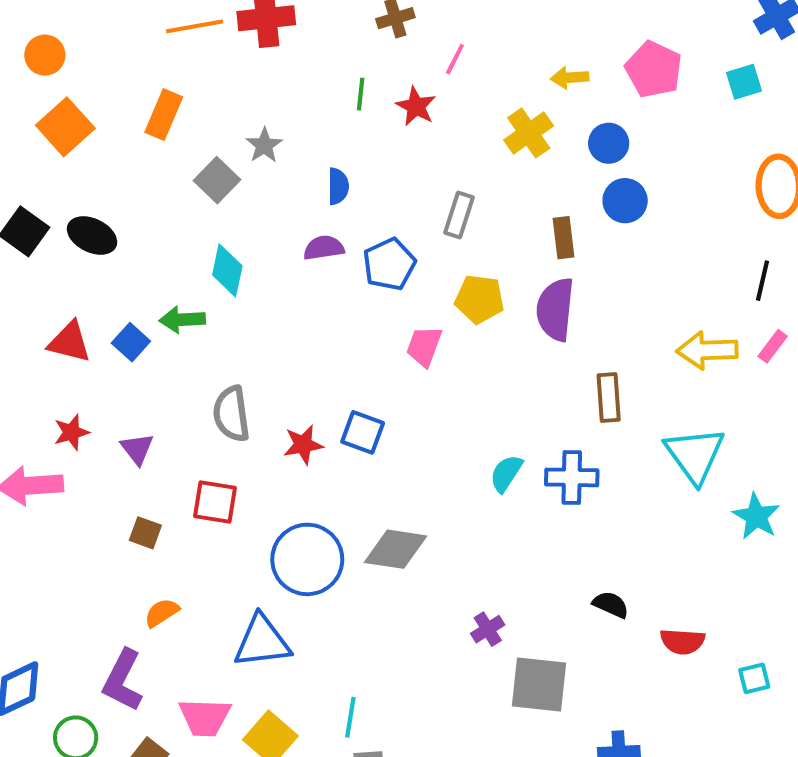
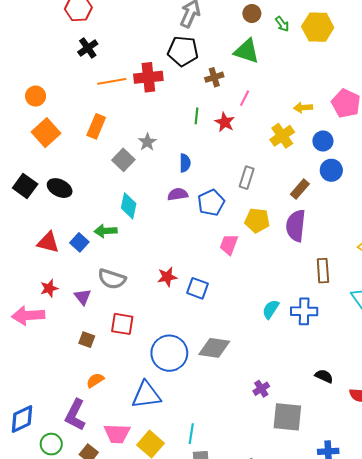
brown rectangle: (564, 238) -> (300, 189), turned 48
gray semicircle: (231, 414) -> (112, 279), moved, turned -64
red star: (303, 445) -> (167, 277), moved

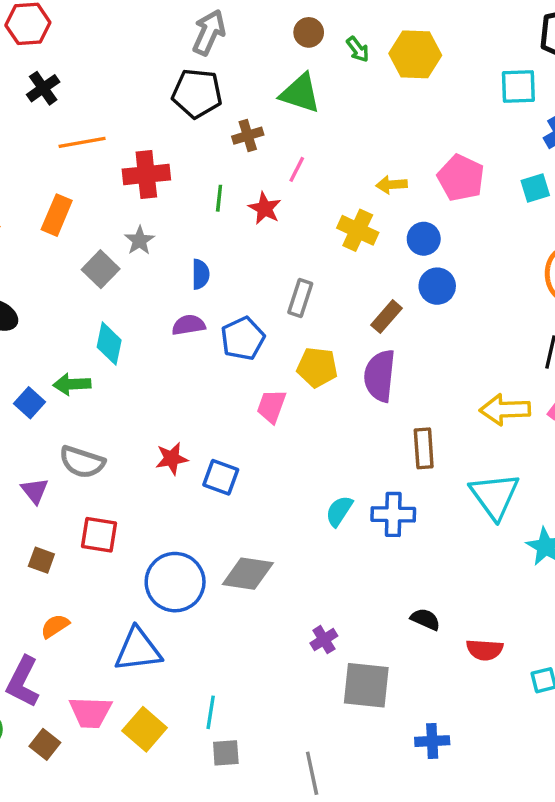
red cross: (148, 77) -> (146, 174), moved
yellow cross: (282, 136) -> (358, 230), turned -30

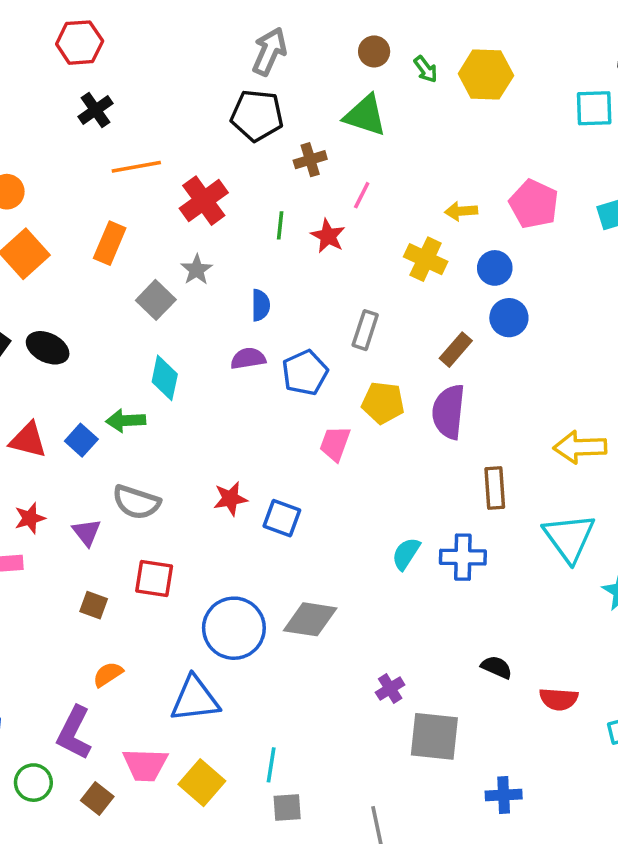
red cross: (146, 174) -> (204, 201), turned -30

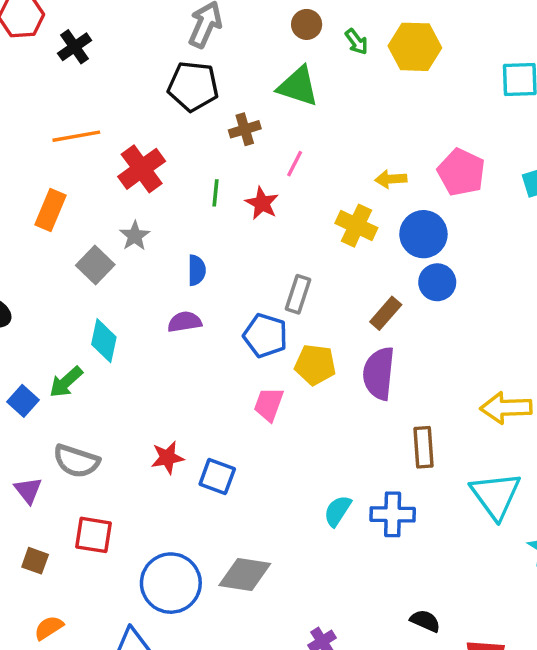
black cross: (95, 110) -> (75, 47), moved
blue circle: (495, 268) -> (423, 234), size x1.4
blue pentagon: (305, 373) -> (265, 336), moved, turned -30
green arrow: (126, 421) -> (66, 382), turned -39

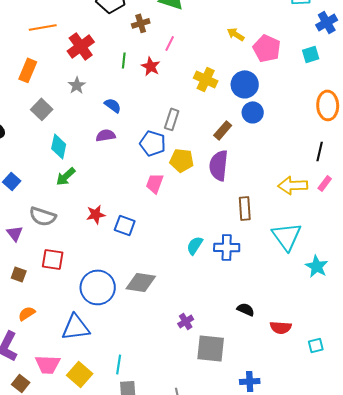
yellow arrow: (391, 179) -> (236, 34), moved, turned 36
gray square: (95, 265) -> (42, 109), moved
blue semicircle: (197, 270) -> (113, 105), turned -54
green arrow: (66, 382) -> (66, 176), moved

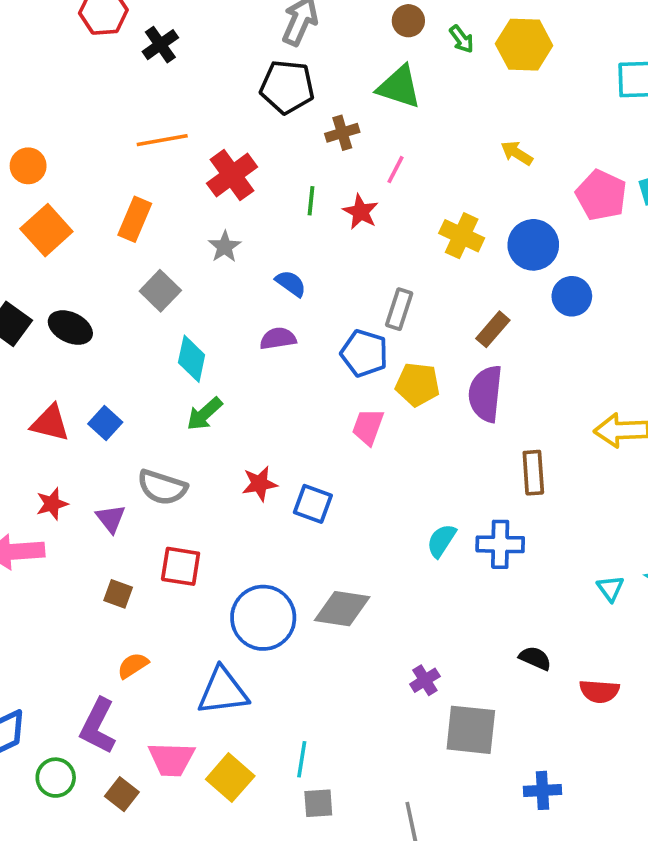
pink pentagon: (267, 48) -> (601, 195), moved
blue circle: (253, 112) -> (572, 296), moved
cyan triangle: (287, 236) -> (610, 588), moved, size x0.5

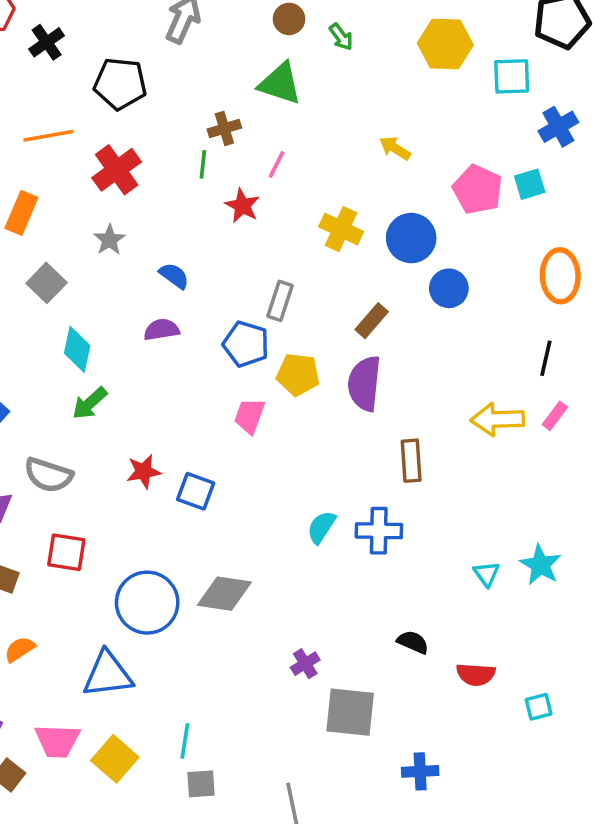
yellow hexagon: (524, 45) -> (445, 44), moved
black pentagon: (287, 87) -> (120, 84), moved
green line: (311, 201) -> (203, 164), moved

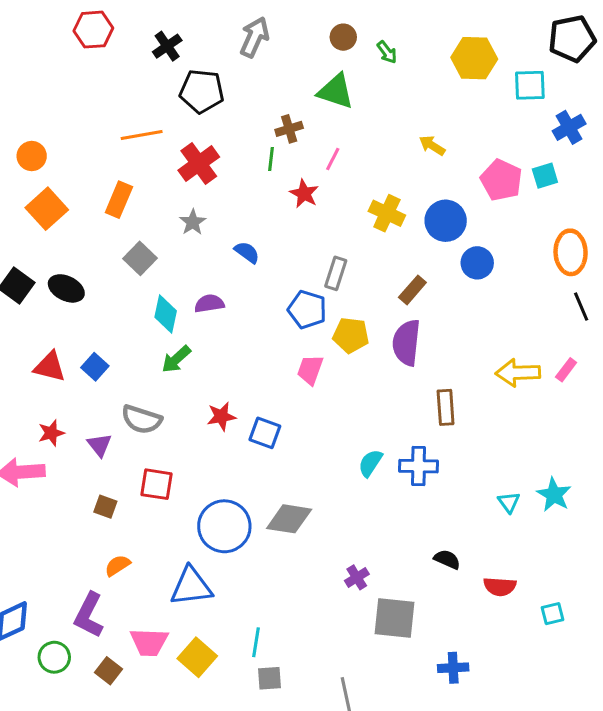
black cross: (47, 42) -> (167, 46), moved
purple semicircle: (162, 330) -> (209, 304), moved
black line: (546, 358) -> (581, 307), moved, turned -36

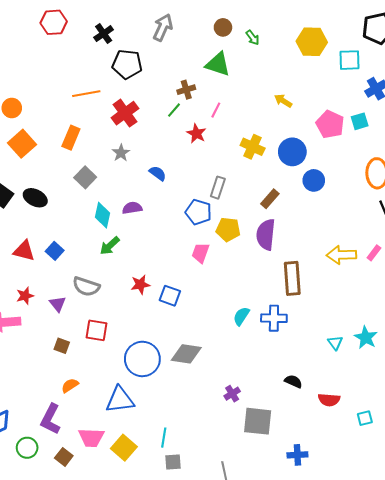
green line: (271, 159) -> (174, 110), turned 35
brown rectangle: (446, 407) -> (292, 278), size x1.4

